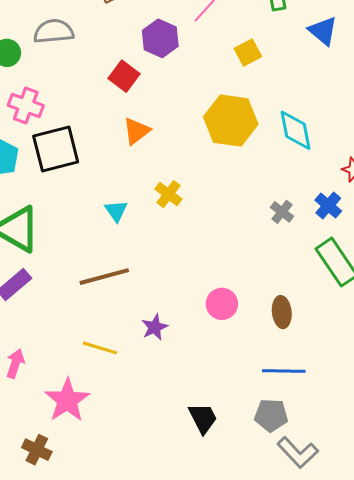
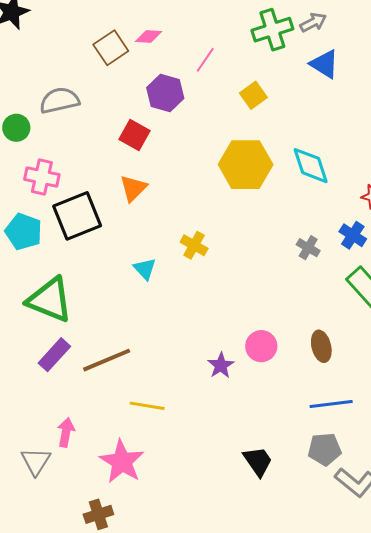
orange triangle: (137, 131) -> (133, 188), moved
brown line: (104, 277) -> (107, 360), moved
purple star: (155, 327) -> (221, 365), moved
brown cross: (37, 450) -> (98, 514), turned -36

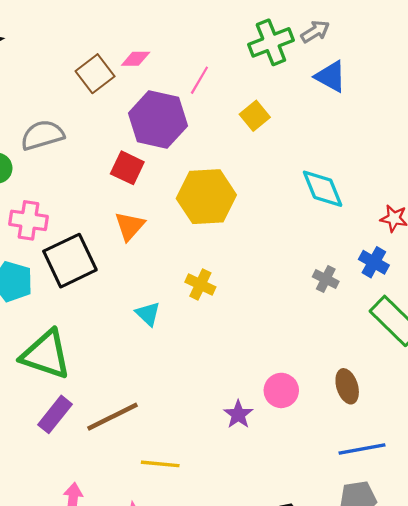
purple hexagon: (165, 93) -> (158, 120), size x1.4
yellow hexagon: (246, 165) -> (206, 197), moved

